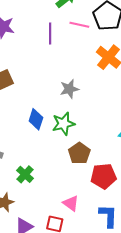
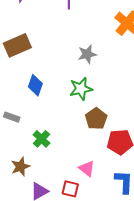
blue diamond: (36, 119) -> (35, 85), moved

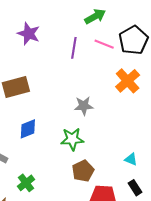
blue diamond: (35, 85) -> (28, 129), turned 40

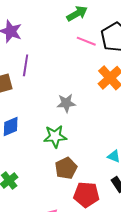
purple line: (74, 48) -> (26, 65), moved

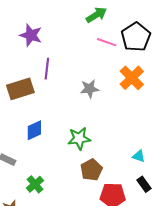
gray star: (66, 103) -> (89, 89), moved

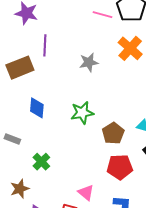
blue diamond: (34, 130) -> (37, 108), turned -55
brown pentagon: (91, 170) -> (113, 133), moved

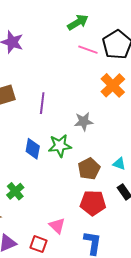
purple line: (45, 45) -> (42, 103), moved
gray star: (89, 62) -> (84, 121), moved
blue diamond: (37, 108) -> (33, 149), moved

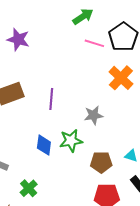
brown pentagon: (89, 169) -> (101, 162), turned 30

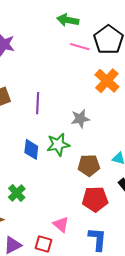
green arrow: (83, 16) -> (68, 20), turned -135

